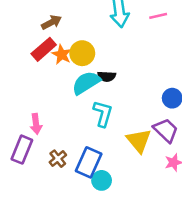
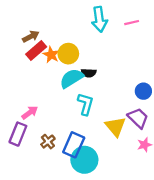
brown arrow: (51, 22) -> (31, 36), moved
pink arrow: (36, 124) -> (30, 113), turned -119
cyan circle: (102, 180) -> (84, 160), size x1.6

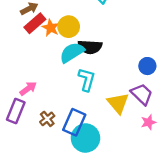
black semicircle: (89, 73) -> (90, 47), size x1.5

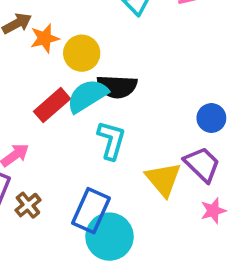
red rectangle: (35, 23) -> (52, 105), moved
orange star: (51, 28) -> (45, 38), moved, turned 30
brown cross: (47, 119) -> (28, 205), moved

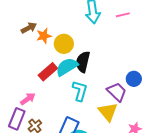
black semicircle: (117, 87) -> (83, 62), turned 100
purple trapezoid: (202, 164) -> (117, 92), moved

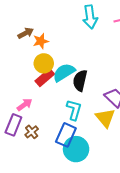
yellow circle: (64, 44) -> (44, 63), moved
black semicircle: (83, 62) -> (80, 81), moved
cyan L-shape: (80, 91) -> (74, 110), moved

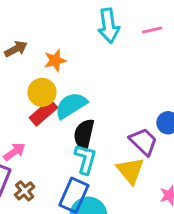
orange star: (41, 41) -> (55, 60), moved
black semicircle: (80, 81) -> (84, 134), moved

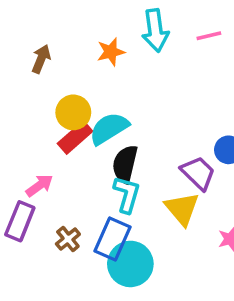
brown arrow: (16, 49) -> (41, 59), turned -40
orange star: (55, 60) -> (111, 52), moved
brown cross: (25, 191) -> (68, 239), moved

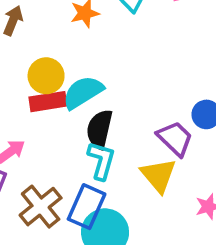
red rectangle: (75, 137) -> (48, 102), turned 32
brown cross: (68, 239) -> (41, 207), size x1.6

